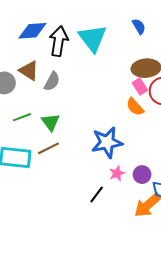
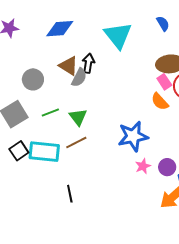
black arrow: (59, 41) -> (88, 63), moved, size x0.7
brown triangle: (29, 71) -> (69, 66), moved
black line: (97, 194) -> (70, 194), moved, turned -48

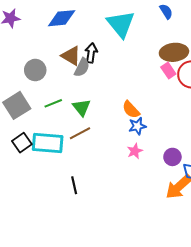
orange semicircle: (160, 102) -> (131, 110), moved
blue star: (133, 136) -> (137, 126), size x0.6
pink star: (143, 166) -> (135, 151), moved

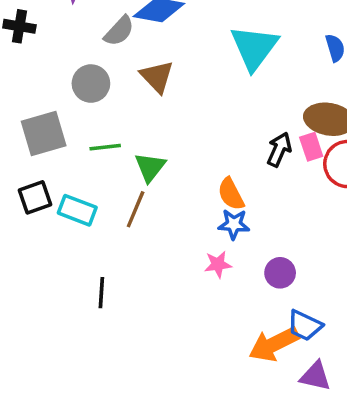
black arrow: (91, 53) -> (279, 149), moved
gray semicircle: (82, 67) -> (119, 31), moved
brown line: (80, 133) -> (136, 209), turned -55
cyan rectangle: (48, 143) -> (77, 210), size x0.7
purple circle: (172, 157) -> (280, 273), moved

